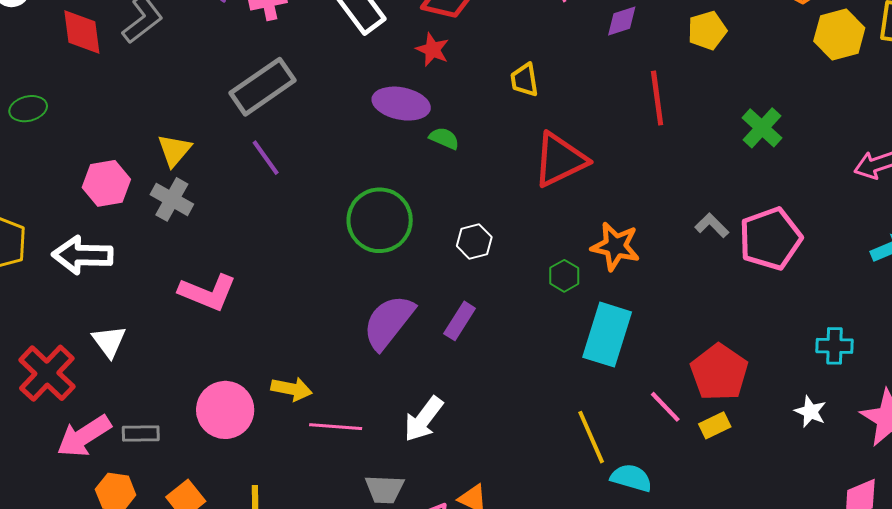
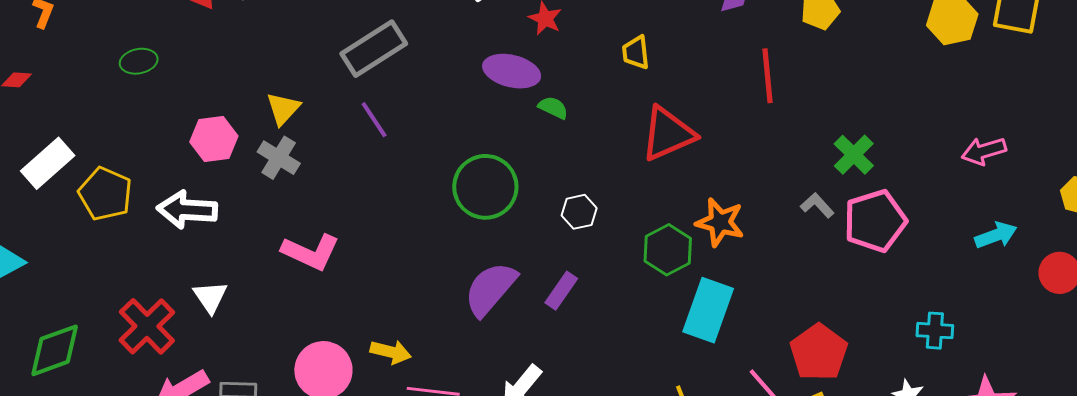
green cross: (762, 128) -> (854, 155), moved
green hexagon: (564, 276) -> (668, 250), size x1.6

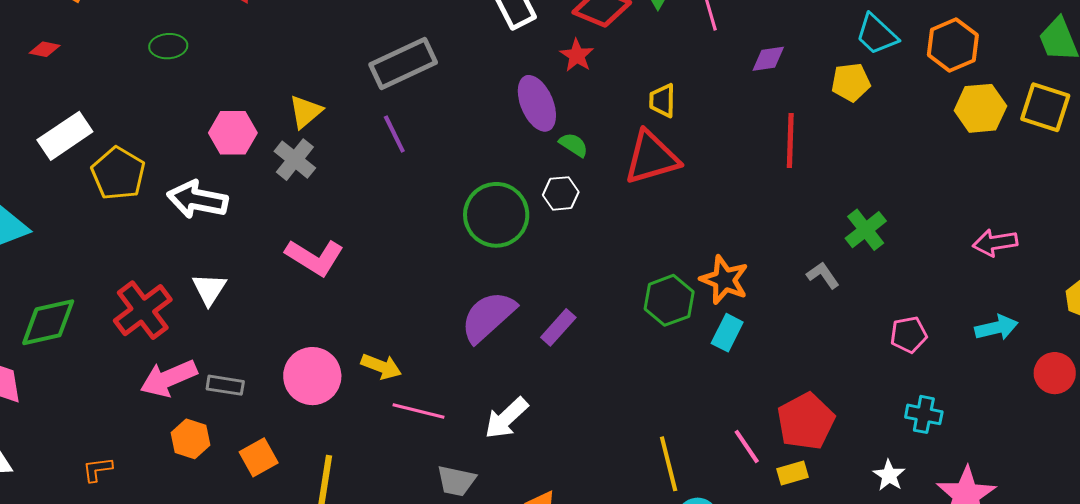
purple ellipse: (512, 71) -> (537, 103), turned 46
red triangle: (668, 134) -> (652, 158), moved
white hexagon: (579, 212) -> (561, 193), moved
pink pentagon: (875, 221) -> (909, 335), moved, size x0.6
cyan rectangle: (708, 310) -> (727, 333), moved, size x0.6

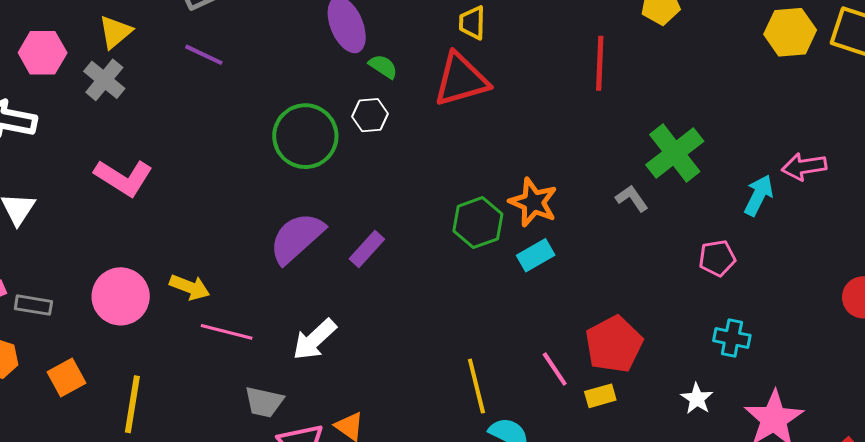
purple line: (394, 134) -> (204, 55), turned -39
green cross: (866, 230) -> (675, 153), size x1.4
cyan arrow: (996, 328) -> (759, 195), moved, turned -51
cyan rectangle: (727, 333) -> (536, 255), turned 33

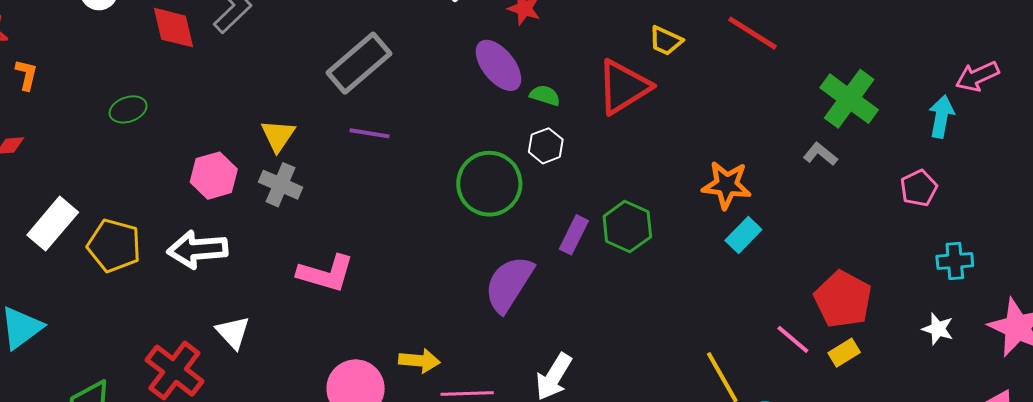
yellow trapezoid: (472, 23) -> (666, 41), moved, turned -51
red line: (600, 63) -> (752, 33), turned -44
green hexagon: (478, 223) -> (627, 227), moved
purple rectangle: (367, 249) -> (574, 235), moved

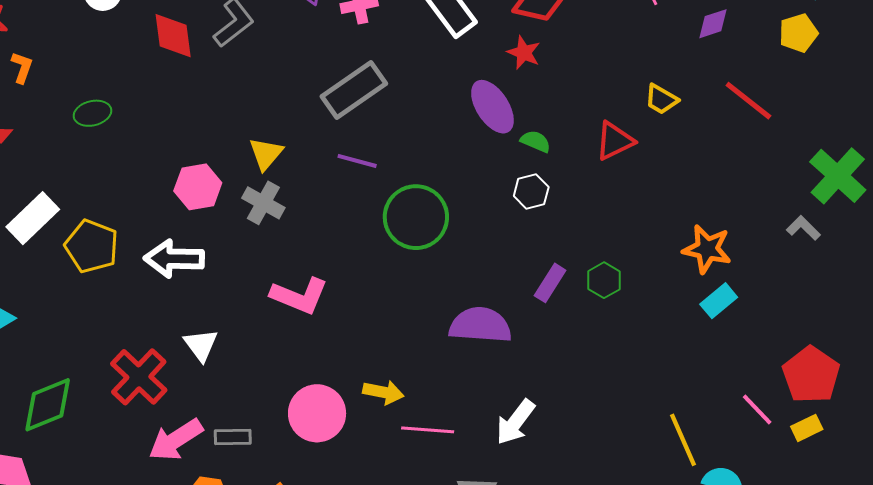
red triangle: (624, 87) -> (615, 141), size x0.7
green ellipse: (128, 109) -> (92, 113), moved
green circle: (489, 184) -> (416, 217), moved
green hexagon: (627, 227) -> (604, 280), size x0.7
purple semicircle: (509, 284) -> (480, 325), turned 56

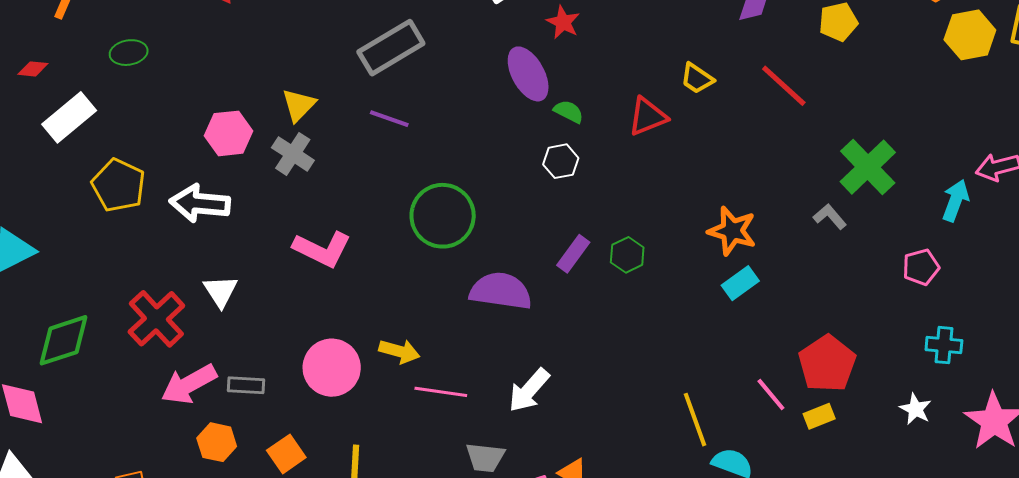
green circle: (416, 217) -> (443, 216), moved
white rectangle: (33, 218) -> (69, 117), moved

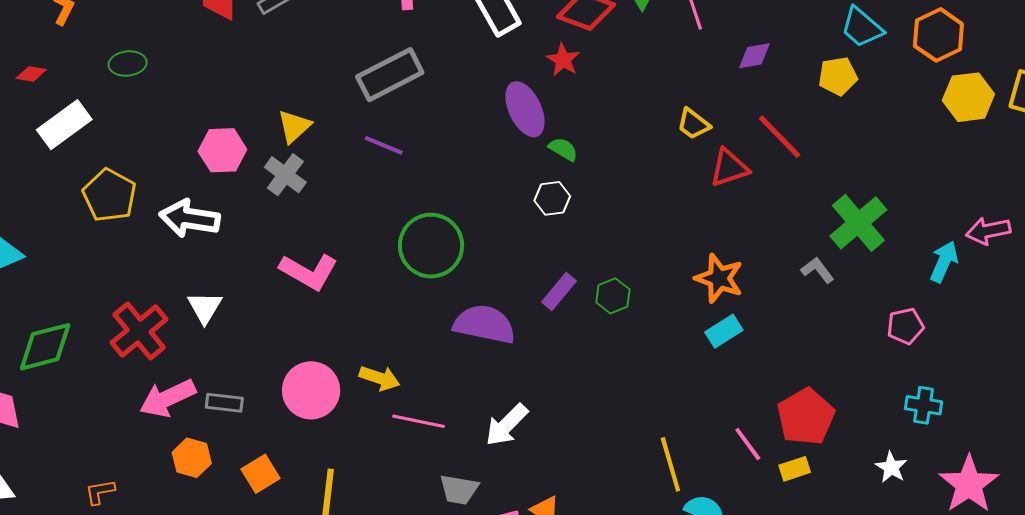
red triangle: (648, 117) -> (729, 168), moved

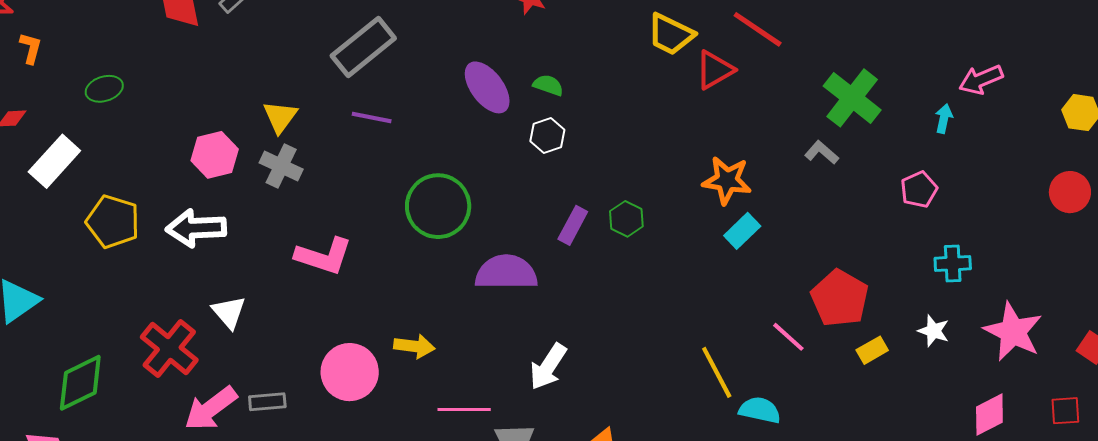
purple ellipse: (525, 109) -> (487, 87), moved
yellow trapezoid: (693, 124) -> (671, 34), size x1.4
cyan arrow: (944, 262) -> (944, 119), size x0.7
pink line: (418, 421) -> (464, 409), moved
yellow rectangle: (795, 469) -> (872, 350), moved

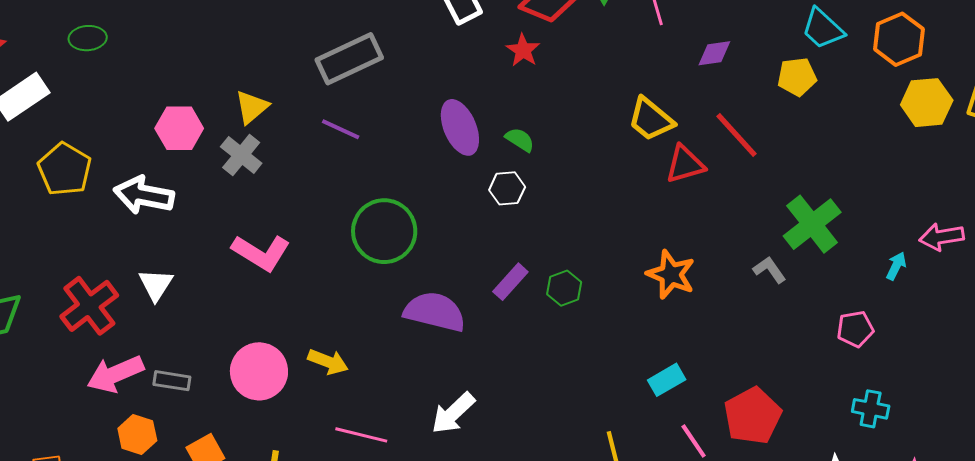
cyan rectangle: (742, 231) -> (667, 380), moved

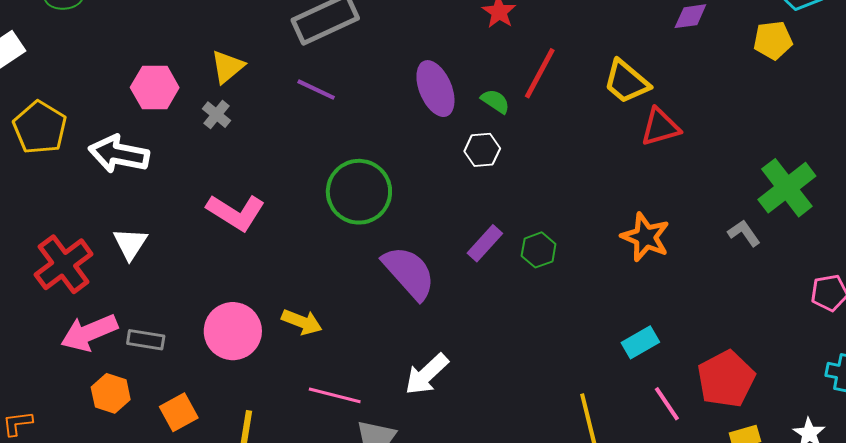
red line: (736, 135) -> (540, 73), moved, turned 70
gray cross: (241, 155) -> (217, 115), size x0.7
purple semicircle: (435, 312) -> (409, 273), turned 34

